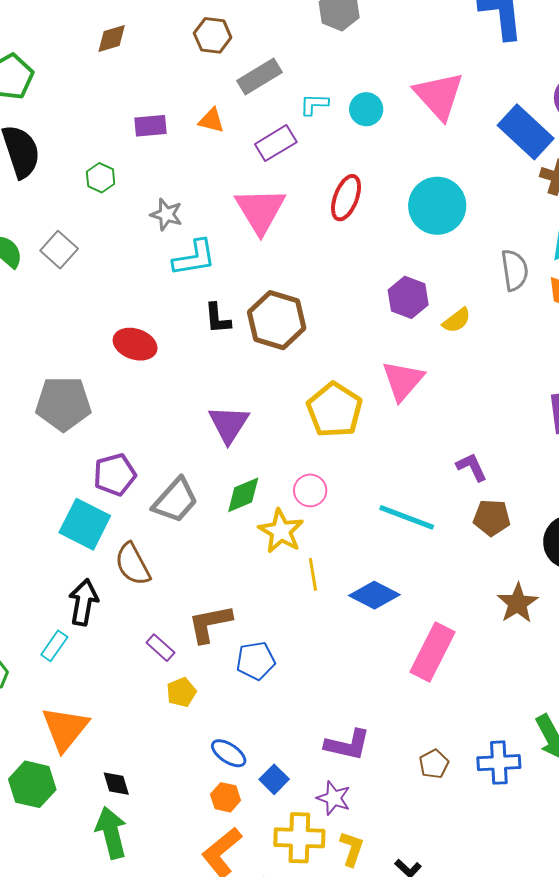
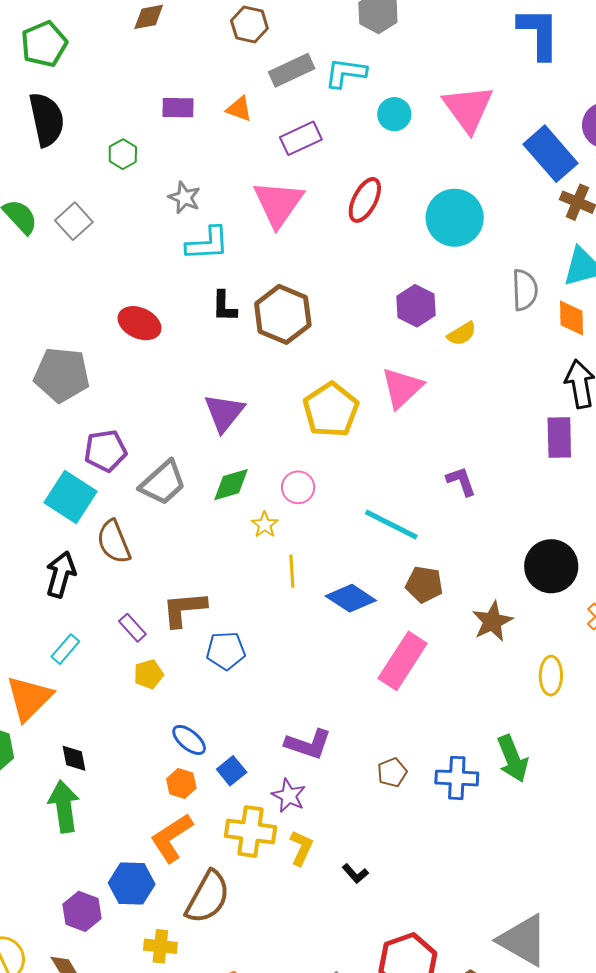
cyan L-shape: (314, 104) -> (346, 73), moved, size x1.4
brown pentagon: (492, 518) -> (424, 584), moved
yellow star: (281, 531) -> (265, 525), size x0.6
cyan rectangle: (54, 646) -> (65, 649), moved

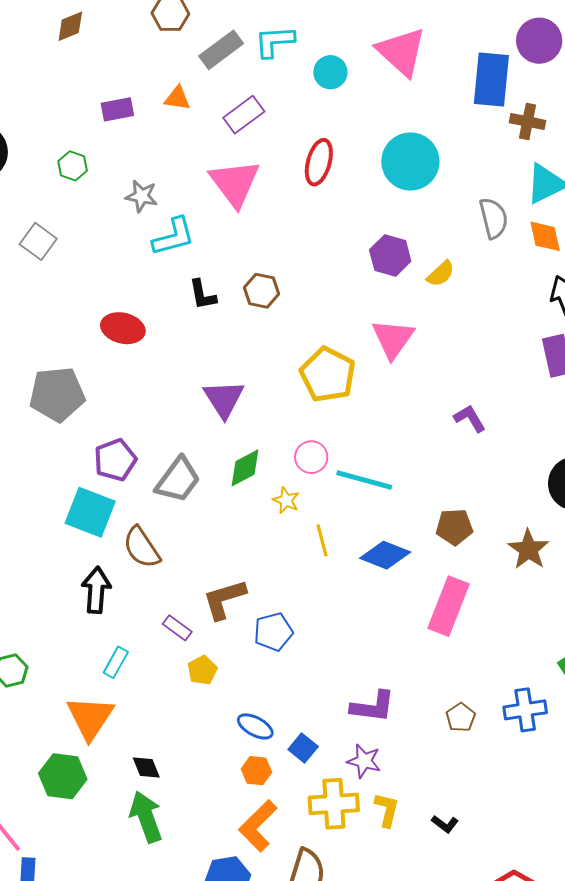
blue rectangle: (550, 154) -> (491, 79), turned 58
brown hexagon: (283, 314) -> (261, 291), size x0.6
cyan line: (391, 524) -> (364, 480), moved

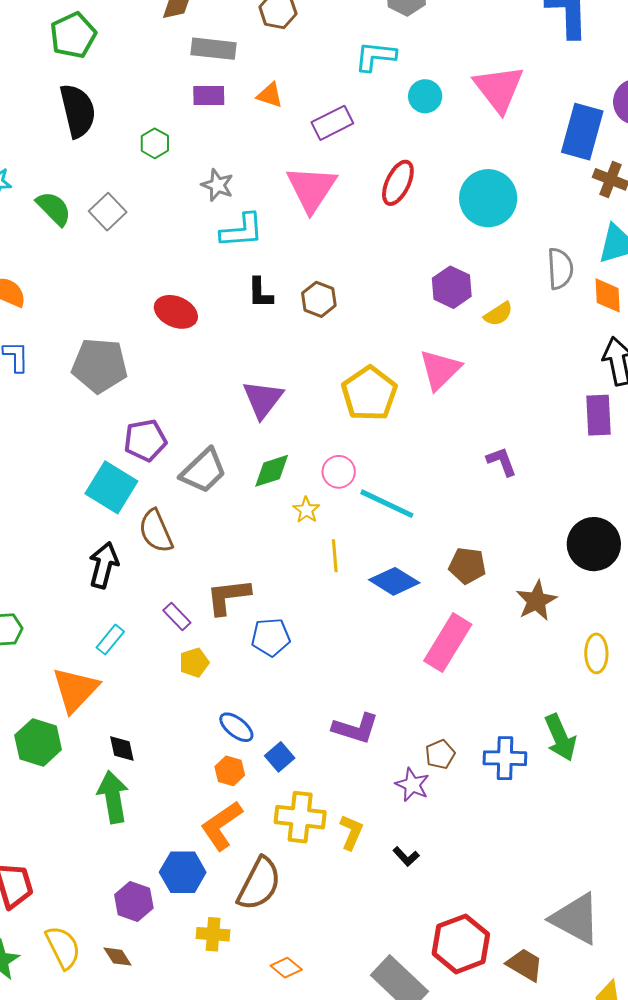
gray rectangle: (221, 50) -> (214, 49), moved, turned 33
purple star: (364, 761) -> (412, 785), moved

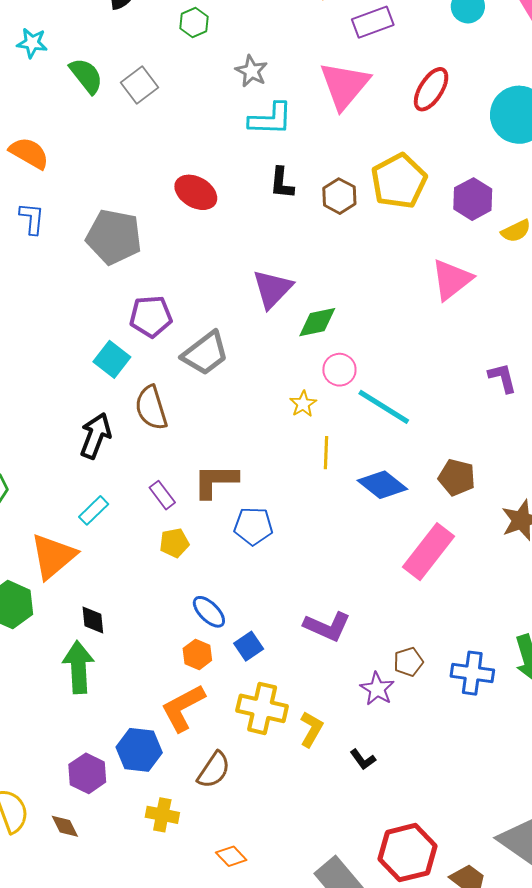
yellow pentagon: (369, 393) -> (399, 181), moved
green diamond: (272, 471) -> (317, 322), moved
cyan square: (111, 487) -> (112, 359), size x0.7
brown semicircle: (259, 884) -> (214, 770), size x0.7

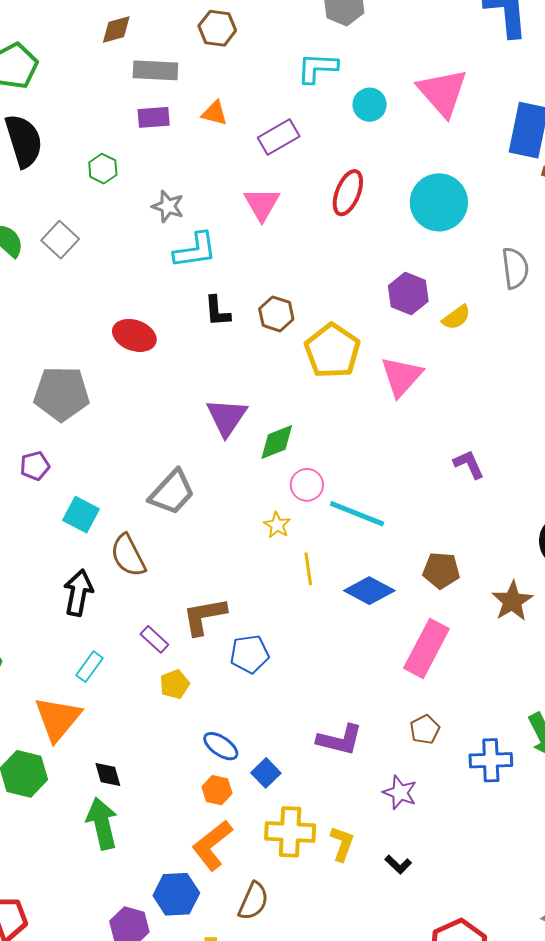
pink triangle: (344, 85) -> (262, 204), size x0.7
yellow pentagon: (399, 181) -> (332, 351), moved
purple pentagon: (151, 316) -> (35, 466), moved, size x0.7
brown pentagon: (408, 662) -> (425, 729), moved

